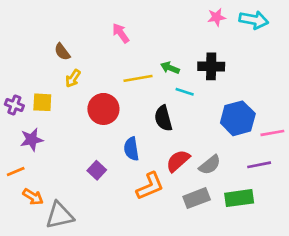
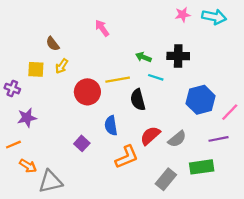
yellow line: (138, 78) -> (118, 80), moved
yellow square: (42, 102) -> (36, 69), moved
pink line: (272, 133) -> (230, 112), turned -36
gray rectangle: (197, 198) -> (166, 179), moved, turned -30

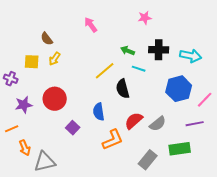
pink star: (183, 15) -> (145, 18), moved
cyan arrow: (214, 17) -> (191, 56), moved
yellow line: (118, 80) -> (105, 71), turned -30
red circle: (87, 92) -> (55, 99), moved
orange arrow: (28, 166) -> (25, 148), turned 35

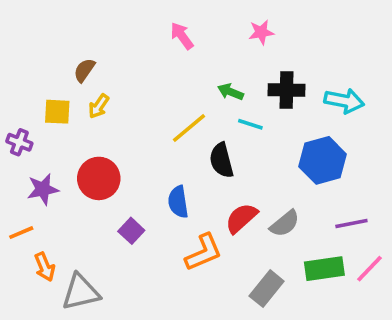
pink arrow: (91, 25) -> (182, 36), moved
brown semicircle: (47, 39) -> (84, 70), turned 72
pink line: (205, 100) -> (369, 269), moved

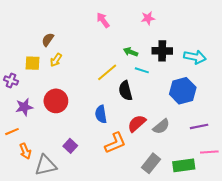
purple square: (131, 231) -> (70, 146), moved
green rectangle: (324, 269) -> (184, 165), moved
pink line: (369, 269) -> (209, 152), turned 42

